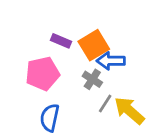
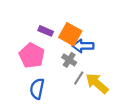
orange square: (94, 45) -> (70, 34), turned -30
pink pentagon: (43, 74) -> (32, 56), turned -30

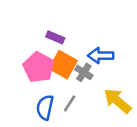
orange square: (70, 34) -> (63, 65), moved
gray line: (79, 78) -> (70, 103), moved

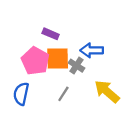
orange square: (63, 65) -> (58, 59), turned -30
blue semicircle: (45, 107) -> (21, 94), moved

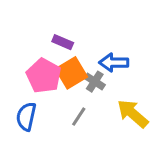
orange square: (58, 59) -> (71, 73), turned -30

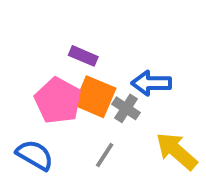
orange square: (71, 73) -> (95, 97), turned -36
blue semicircle: (26, 117) -> (35, 155), turned 108

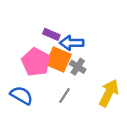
blue arrow: (151, 83) -> (72, 43), moved
yellow arrow: (177, 151) -> (109, 93), turned 76

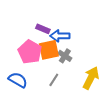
orange square: (59, 60) -> (49, 50), turned -35

